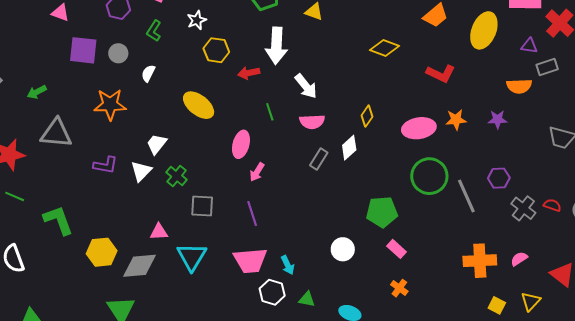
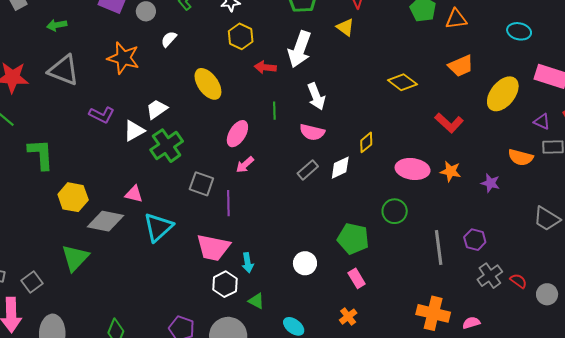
green cross: (177, 176) -> (167, 146), size x1.5
green circle: (429, 176) -> (395, 211), moved, size x0.7
gray square: (202, 206) -> (201, 184), moved

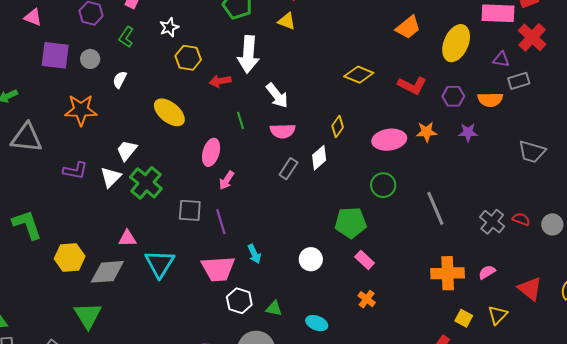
yellow diamond: (402, 82) -> (359, 75), moved
purple hexagon: (475, 240) -> (453, 96), moved
cyan arrow: (248, 263) -> (254, 254), moved

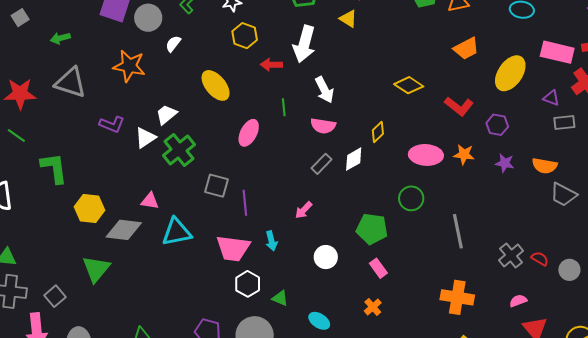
gray circle: (90, 59) -> (148, 18), size x1.4
orange semicircle: (490, 100) -> (545, 166), moved
pink arrow: (227, 180) -> (304, 210), moved
cyan triangle: (160, 264) -> (177, 232), turned 36
pink semicircle: (487, 272) -> (518, 301), moved

